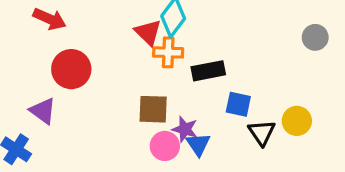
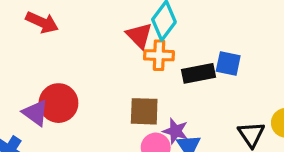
red circle: (71, 69) -> (58, 103), moved
blue square: (238, 104) -> (228, 63), moved

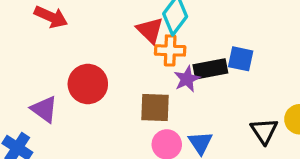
red circle: (58, 103) -> (88, 84), moved
purple star: (175, 131) -> (187, 79), moved, turned 30

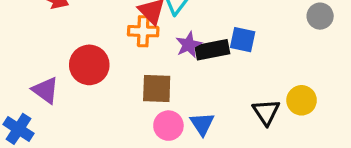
orange cross: (170, 50) -> (143, 31), moved
purple star: (187, 79) -> (189, 45), moved

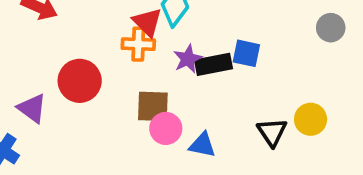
blue triangle: (202, 124) -> (202, 145), turned -44
pink circle: (168, 126) -> (166, 128), moved

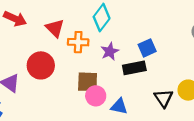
red triangle: (147, 22) -> (55, 28), moved
blue square: (246, 53) -> (147, 48), turned -36
black rectangle: (213, 64) -> (134, 68), moved

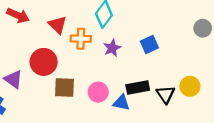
black rectangle: (134, 68) -> (138, 87), moved
brown square: (88, 82) -> (65, 87), moved

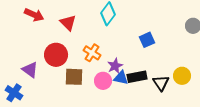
orange cross: (81, 39) -> (92, 53), moved, turned 30
purple star: (112, 48) -> (115, 66), moved
blue triangle: (121, 103) -> (121, 78), moved

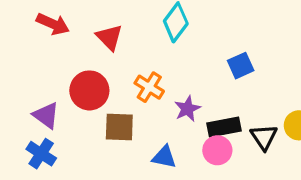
blue triangle: (121, 78) -> (164, 157), moved
pink circle: (103, 81) -> (217, 150), moved
blue cross: (14, 93) -> (41, 154), moved

